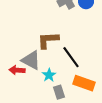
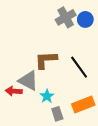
black line: (71, 57) -> (79, 67), moved
orange rectangle: (84, 83) -> (83, 105), turned -40

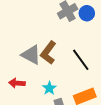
brown L-shape: (46, 60) -> (48, 53), turned -50
gray triangle: (28, 81) -> (31, 55), moved

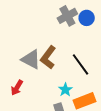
red arrow: (17, 83) -> (17, 88), turned -63
cyan star: (49, 88) -> (65, 90), moved

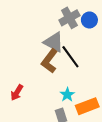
gray triangle: (31, 59) -> (54, 42), moved
black line: (81, 64) -> (70, 57), moved

